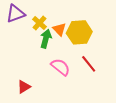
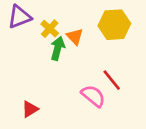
yellow hexagon: (79, 32) -> (114, 25), moved
pink semicircle: (60, 67) -> (93, 96), moved

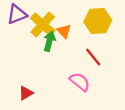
yellow cross: (50, 29) -> (43, 24), size x1.6
red line: (112, 80) -> (93, 57), moved

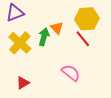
yellow cross: (43, 24) -> (20, 43), moved
red line: (93, 57) -> (83, 39), moved

